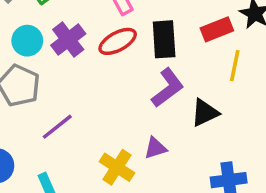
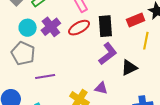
purple line: (57, 127) -> (45, 76), turned 30
purple triangle: (155, 148) -> (101, 88), turned 32

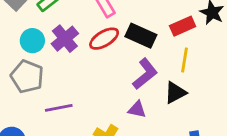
black rectangle: (105, 26) -> (141, 36), turned -60
yellow line: (146, 41) -> (184, 60), moved
purple triangle: (101, 88) -> (137, 109), moved

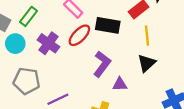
cyan circle: (32, 41) -> (15, 44), moved
purple L-shape: (145, 74) -> (102, 64), moved

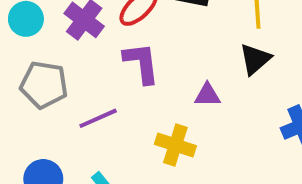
purple L-shape: (102, 64) -> (141, 63), moved, turned -45

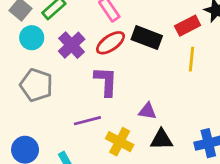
black triangle: (255, 59) -> (161, 139), moved, turned 30
purple line: (98, 118) -> (87, 121), moved

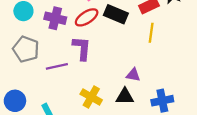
purple cross: (72, 45) -> (55, 18), turned -35
purple triangle: (147, 111) -> (133, 75), moved
purple line: (87, 121) -> (57, 66), moved

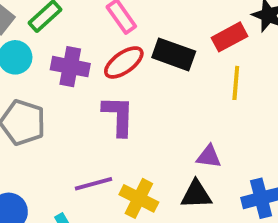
purple line: (57, 66) -> (93, 184), moved

